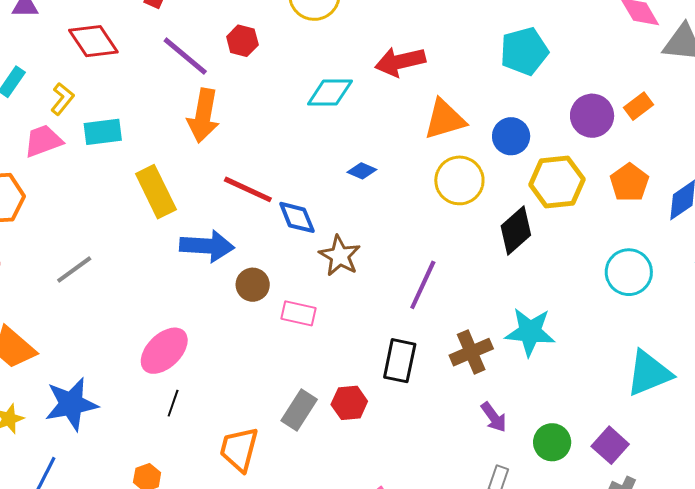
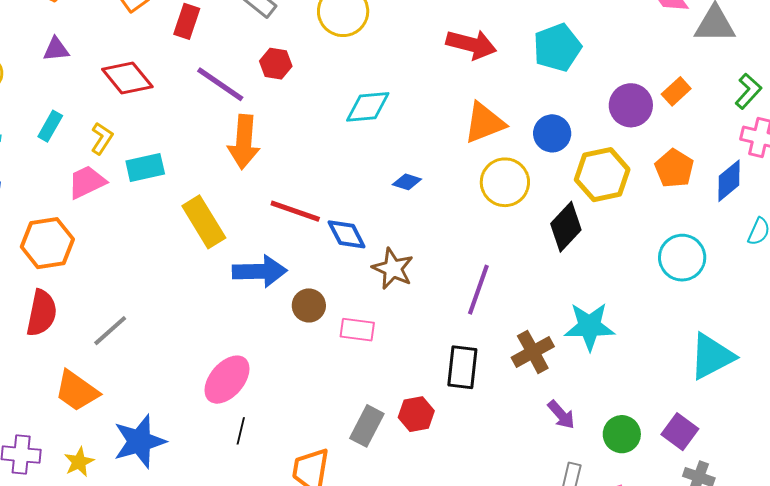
red arrow: (400, 62) -> (471, 44), moved, turned -147
gray line: (74, 269) -> (110, 331), moved

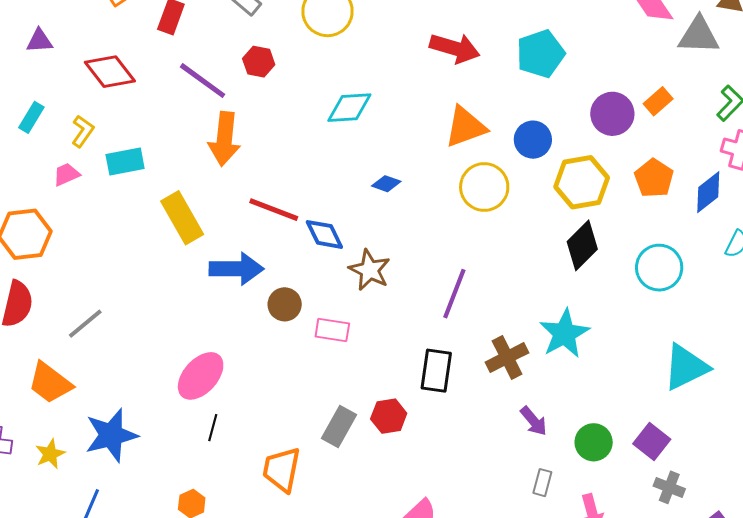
pink trapezoid: (87, 182) -> (66, 174), size x0.7
black diamond: (566, 227) -> (582, 245), moved
cyan star: (589, 326) -> (564, 334), turned -30

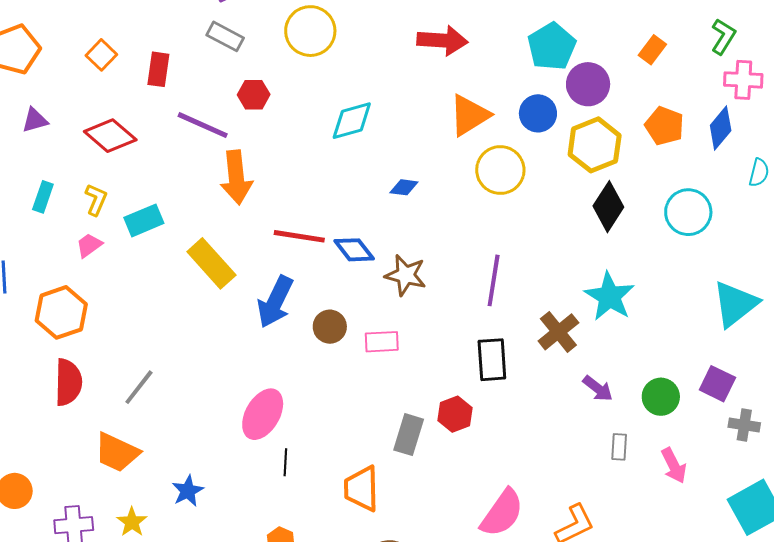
cyan pentagon: (541, 54) -> (552, 46), moved
purple circle: (612, 114) -> (588, 84), moved
blue arrow: (236, 269) -> (275, 302), turned 128
blue star: (111, 435) -> (188, 491), size x0.6

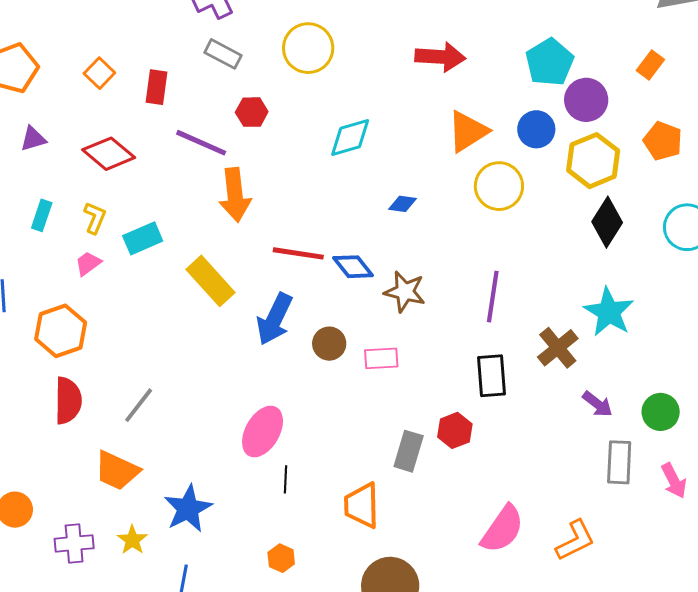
gray rectangle: (619, 447) -> (619, 462), size x1.6
blue star: (188, 491) -> (188, 509), size x1.5

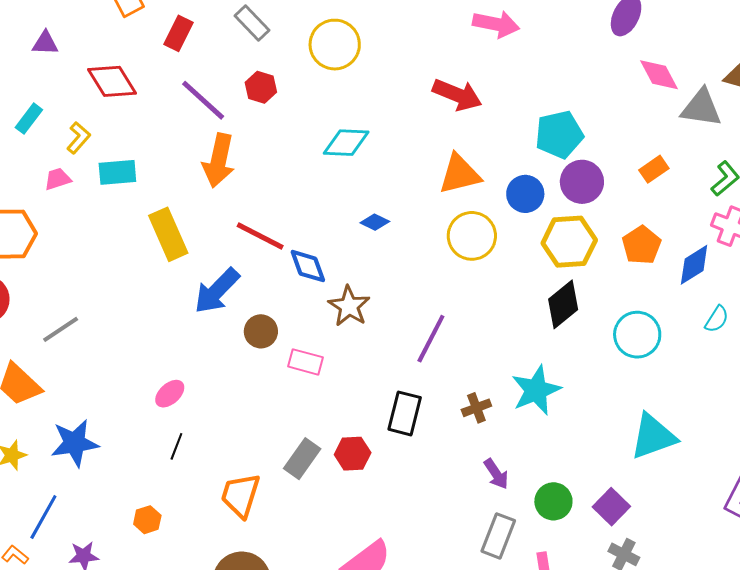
brown cross: (558, 348) -> (476, 408), size x0.7
pink ellipse: (263, 432) -> (170, 394), size x0.6

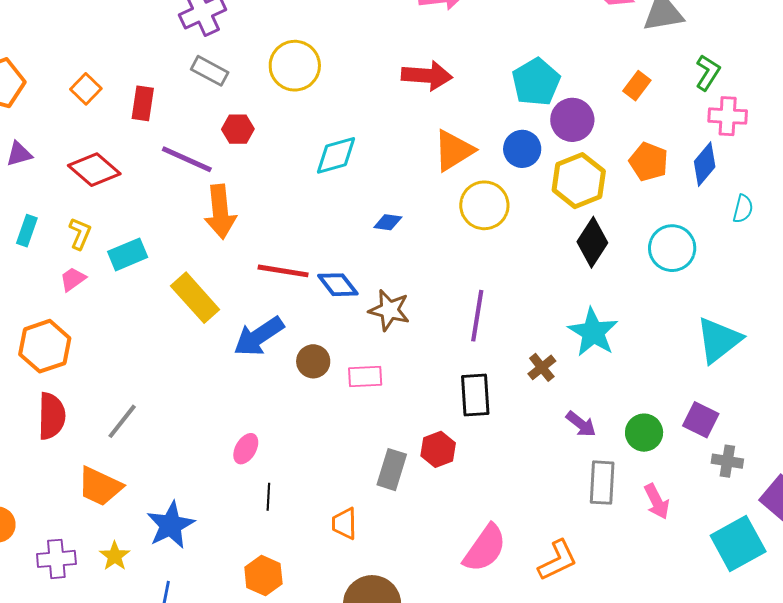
blue arrow: (217, 291) -> (259, 336), turned 30
orange trapezoid: (240, 495) -> (344, 523), size x0.7
orange hexagon: (147, 520) -> (263, 575), size x1.4

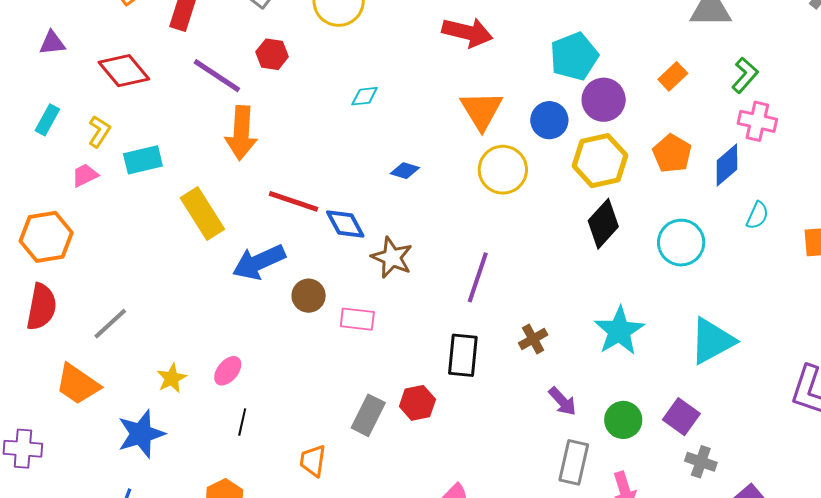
orange triangle: (454, 150) -> (481, 110), turned -39
cyan diamond: (336, 155) -> (365, 96), size x0.6
cyan star: (593, 332) -> (619, 331), moved
yellow star: (115, 556) -> (172, 378), moved

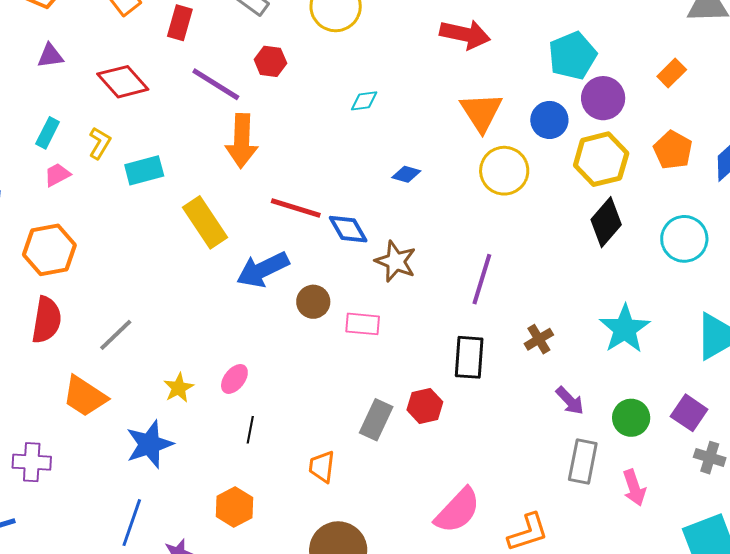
pink trapezoid: (85, 175) -> (57, 175), moved

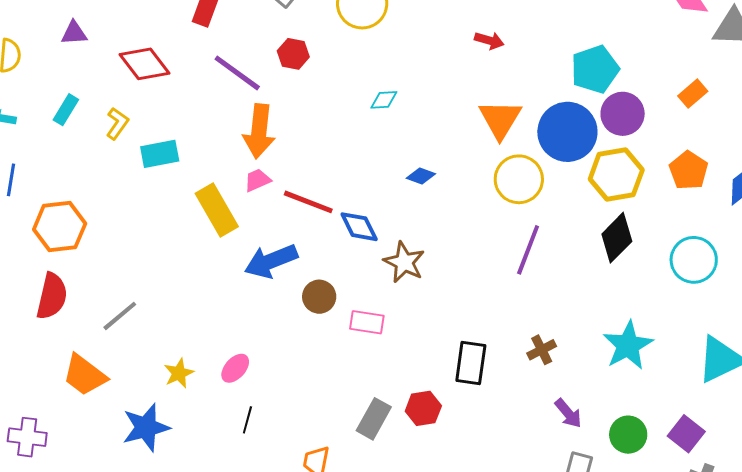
red arrow: (465, 34) -> (489, 40), size x0.6
blue circle: (549, 120) -> (567, 132), size x1.6
pink trapezoid: (57, 175) -> (257, 180), moved
purple line: (482, 279) -> (528, 250), moved

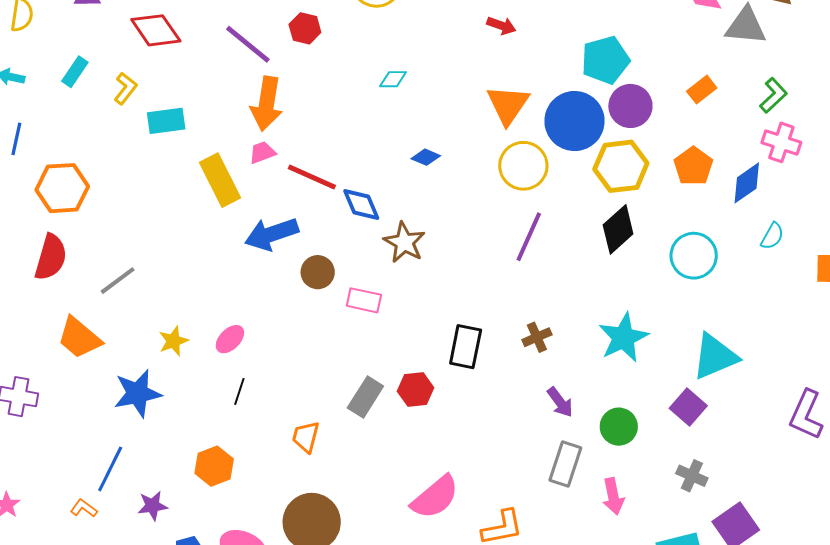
purple square: (686, 434) -> (688, 407), moved

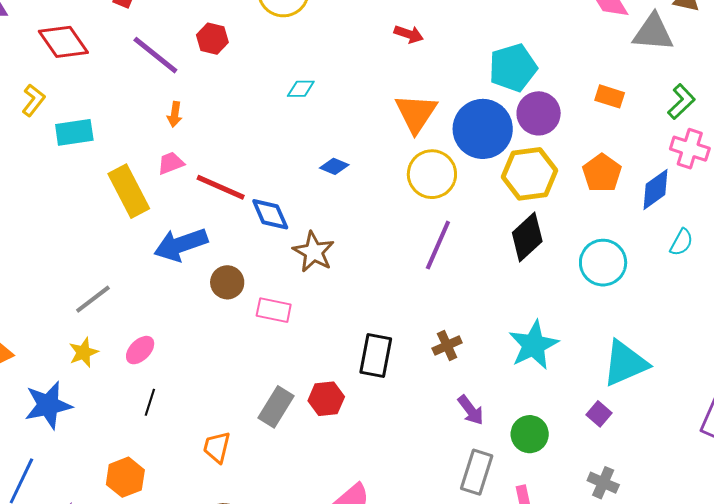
orange rectangle: (702, 90) -> (610, 96), turned 56
orange arrow: (267, 104) -> (175, 114), size x0.5
gray line: (118, 281) -> (93, 299), moved
purple square: (688, 407) -> (599, 414), size x0.7

